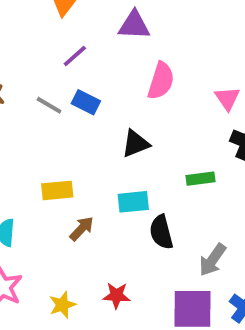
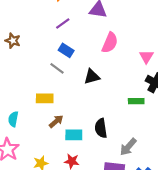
gray line: (49, 105) -> (57, 68), moved
green rectangle: (201, 179) -> (136, 101), moved
cyan rectangle: (133, 202) -> (74, 135), moved

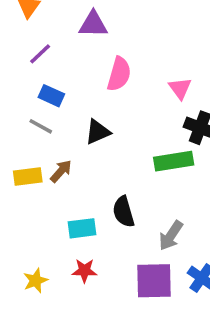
green rectangle: (136, 101) -> (174, 161), size x1.5
brown arrow: (56, 121) -> (61, 171), moved

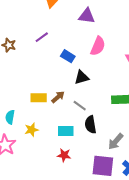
purple line: (40, 54) -> (42, 37), moved
blue rectangle: (51, 96) -> (68, 56), moved
gray line: (41, 126) -> (80, 106), moved
yellow star: (35, 280) -> (31, 130), moved

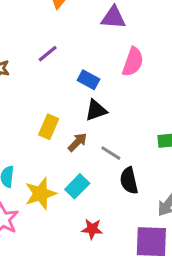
black triangle: (82, 77) -> (96, 110), moved
yellow rectangle: (39, 98) -> (49, 127), moved, turned -63
yellow star: (31, 130) -> (41, 194), size x1.5
cyan rectangle: (66, 131) -> (77, 186), moved, turned -42

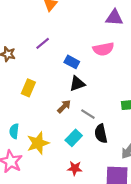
purple triangle: (113, 18) -> (114, 18), moved
pink semicircle: (133, 62) -> (103, 49), turned 60
yellow rectangle: (49, 127) -> (28, 88), moved
cyan rectangle: (77, 186) -> (74, 138), moved

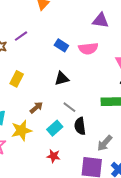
purple line: (43, 43) -> (21, 36), moved
blue rectangle: (72, 62) -> (61, 45), moved
brown arrow: (64, 106) -> (36, 108), moved

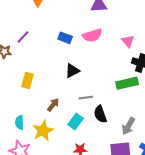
gray line: (69, 107) -> (86, 98), turned -32

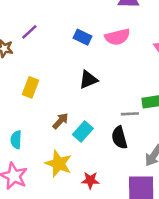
gray line: (86, 98) -> (130, 114), moved
cyan rectangle: (76, 121) -> (83, 132), moved
yellow star: (43, 131) -> (59, 164), moved, turned -30

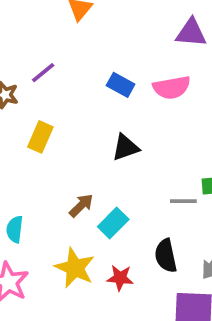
yellow rectangle: (31, 87) -> (40, 137), moved
black semicircle: (119, 138) -> (166, 256), moved
red star: (90, 180) -> (120, 278), moved

